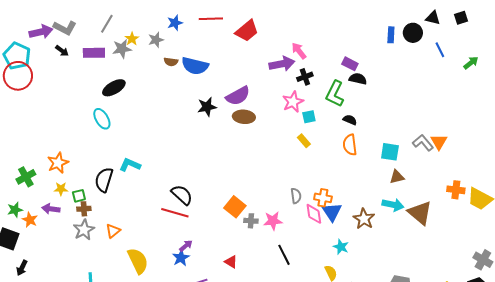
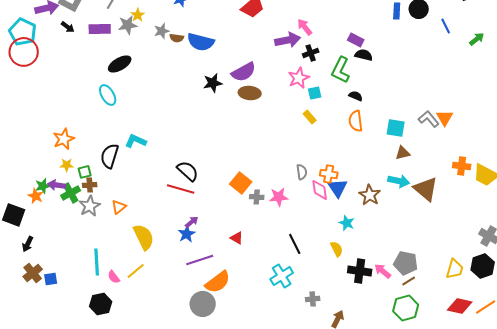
gray star: (156, 40) -> (162, 31), moved
green cross: (26, 177) -> (71, 193), moved
green star: (15, 210) -> (43, 186), moved
black line: (284, 255) -> (295, 244), moved

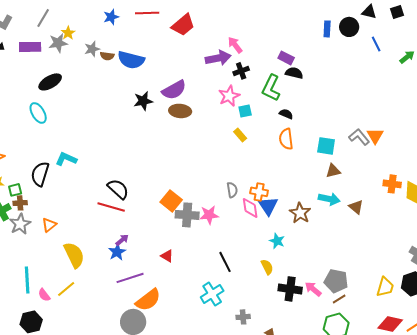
brown triangle: (426, 189) -> (356, 207), size x0.6
gray cross: (257, 197) -> (187, 215), size x1.6

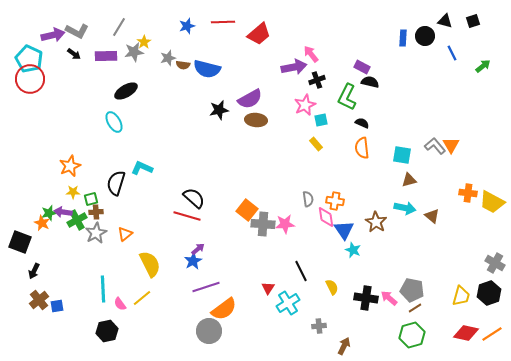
blue triangle: (268, 206) -> (344, 230), moved
red triangle: (167, 256) -> (268, 288), moved, turned 32
yellow semicircle: (267, 267) -> (332, 287), moved

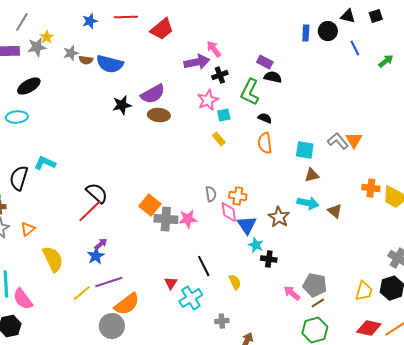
cyan ellipse: (114, 122) -> (17, 117), turned -65
red line: (187, 216) -> (90, 211), turned -60
yellow line: (142, 298) -> (82, 293), moved
black cross: (366, 298) -> (269, 259), moved, size x0.7
pink semicircle: (120, 304) -> (23, 299), size x1.6

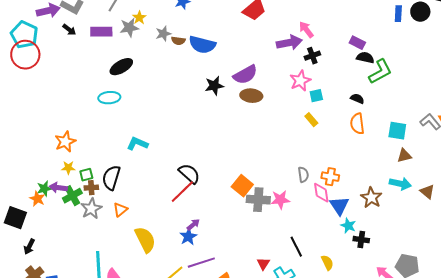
green L-shape: (250, 92) -> (380, 72), moved, turned -144
black semicircle: (19, 178) -> (111, 178), moved

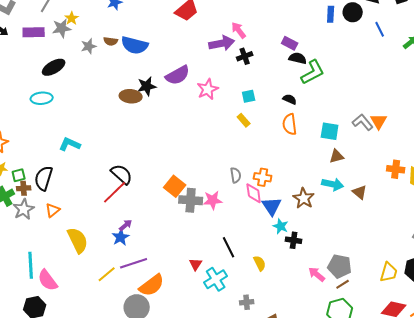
gray star: (163, 34) -> (89, 46), moved
pink star: (300, 81) -> (208, 89), moved
brown ellipse: (251, 96) -> (131, 96), moved

